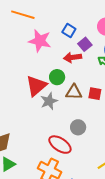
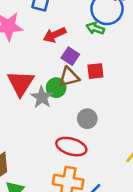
purple square: (85, 44) -> (70, 56), moved
green circle: (57, 77) -> (56, 88), moved

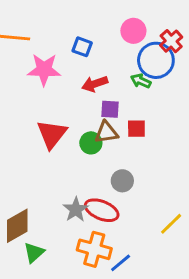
purple square: (70, 56) -> (110, 109), turned -36
gray star: (42, 97) -> (76, 210), moved

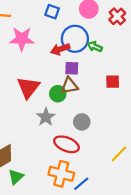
blue square: (82, 47) -> (52, 12), moved
blue circle: (156, 60) -> (75, 39), moved
red square: (136, 129) -> (113, 82), moved
gray star: (76, 210) -> (46, 117), moved

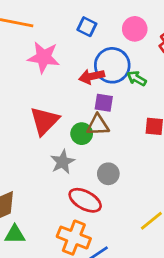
green triangle: (16, 177) -> (15, 235), turned 35

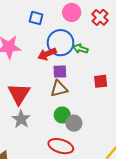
green circle: (82, 134) -> (62, 115), moved
gray star: (63, 162) -> (21, 119), moved

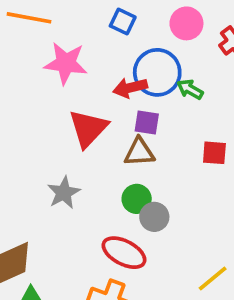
red triangle: (19, 94) -> (88, 128), moved

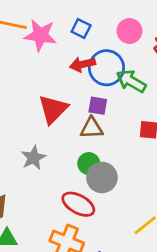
pink star: (66, 63) -> (40, 35), moved
red arrow: (130, 88) -> (82, 64), moved
green arrow: (190, 89) -> (131, 81), size x1.5
gray circle: (154, 217) -> (102, 177), size x1.4

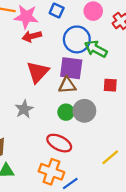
red arrow: (82, 64) -> (32, 36), moved
purple square: (98, 106) -> (71, 68), size x1.6
gray circle: (102, 177) -> (84, 111), moved

